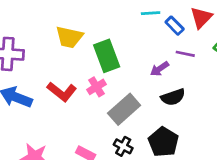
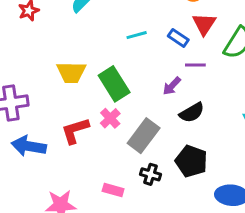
cyan line: (151, 13) -> (137, 35), moved
red L-shape: (62, 92) -> (75, 131), turned 136

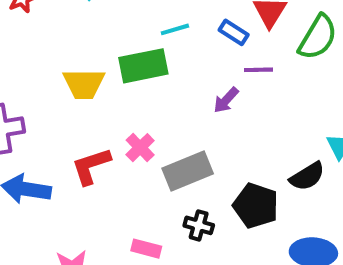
green rectangle: (114, 84) -> (143, 66), moved, turned -68
black semicircle: (192, 113) -> (307, 176), moved
gray rectangle: (144, 136) -> (188, 171), turned 32

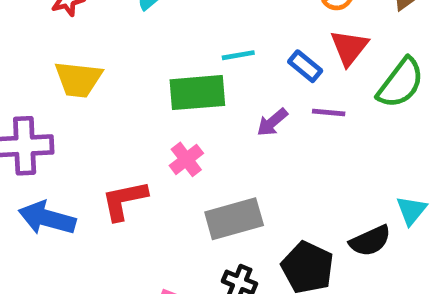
yellow trapezoid: (84, 84) -> (78, 79), moved
purple arrow: (226, 100) -> (272, 122), moved
pink cross: (140, 148) -> (186, 159), moved

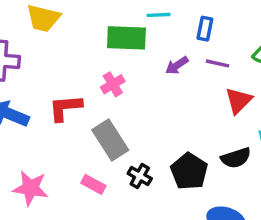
red triangle: (349, 48) -> (238, 101), moved
blue rectangle: (305, 66) -> (205, 29), turned 55
gray rectangle: (234, 219) -> (110, 140), moved, turned 66

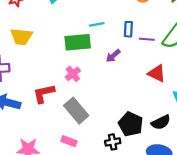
purple line: (218, 63) -> (147, 39), moved
red triangle: (238, 101) -> (157, 73), turned -42
black semicircle: (236, 158) -> (161, 122), moved
black cross: (140, 176) -> (113, 142), moved, turned -32

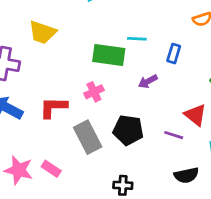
purple line: (147, 39) -> (174, 135), moved
black pentagon: (131, 124) -> (128, 130), moved, turned -30
pink rectangle: (69, 141) -> (51, 169), moved

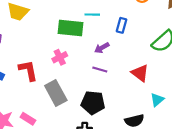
red L-shape: (53, 107) -> (28, 70), turned 80
black pentagon: (128, 130) -> (93, 103), moved
purple line: (174, 135) -> (100, 70), moved

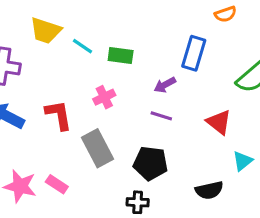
cyan line: (92, 15) -> (83, 46), moved, turned 32
blue rectangle: (122, 25) -> (194, 53), size x1.5
green rectangle: (71, 28) -> (121, 56), size x0.7

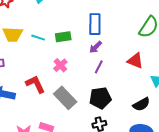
blue rectangle: (194, 53) -> (95, 24), moved
purple line: (161, 116) -> (99, 67), turned -64

